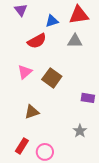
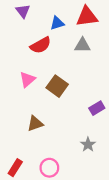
purple rectangle: (88, 98) -> (97, 108), turned -40
red rectangle: (22, 146) -> (15, 168), moved

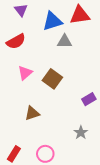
blue triangle: (57, 23) -> (52, 21), size x1.5
red semicircle: (41, 45) -> (16, 41), moved
gray triangle: (82, 45) -> (65, 41), moved

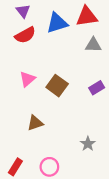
red semicircle: (16, 41) -> (25, 35), moved
gray triangle: (65, 41) -> (93, 45), moved
purple rectangle: (89, 99) -> (97, 88), moved

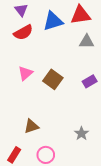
brown triangle: (35, 123) -> (31, 126), moved

